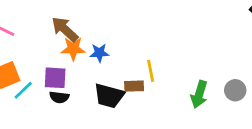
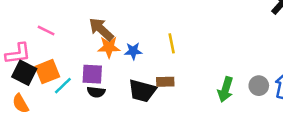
yellow line: (151, 71) -> (172, 43), moved

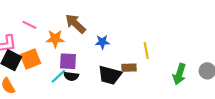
yellow line: (172, 43) -> (146, 51), moved
orange star: (109, 47) -> (55, 39), moved
cyan line: (63, 86) -> (58, 76), moved

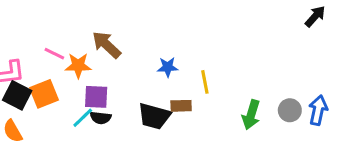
pink line: (29, 25) -> (54, 54), moved
blue star: (102, 42) -> (168, 67), moved

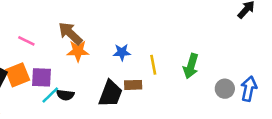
orange star: (78, 66) -> (78, 51), moved
purple square: (96, 97) -> (41, 77), moved
green arrow: (251, 115) -> (191, 66), moved
black trapezoid: (154, 116) -> (111, 94), turned -84

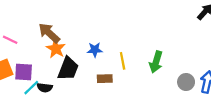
orange star: (78, 51) -> (56, 49), turned 30
black trapezoid: (111, 94) -> (68, 69), moved

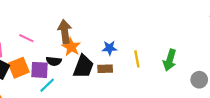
brown arrow: (49, 33) -> (65, 32), turned 40
brown rectangle: (105, 79) -> (105, 69), moved
black semicircle: (45, 88) -> (54, 61), moved

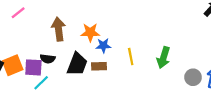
pink line: (26, 38) -> (18, 13), moved, turned -64
orange star: (71, 47) -> (90, 32), moved, turned -30

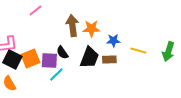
orange star: (90, 32) -> (91, 29), moved
yellow line: (131, 56) -> (138, 51), turned -63
black semicircle: (48, 59) -> (62, 53), turned 48

